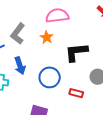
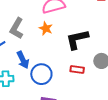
blue circle: (50, 77) -> (41, 74), moved
red rectangle: (76, 93) -> (77, 69), moved

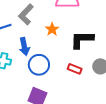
orange star: (46, 28) -> (52, 29), moved

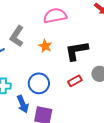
blue arrow: (24, 47) -> (23, 104), moved
red rectangle: (75, 69) -> (75, 81), turned -40

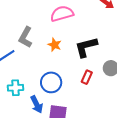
red rectangle: (75, 81) -> (87, 77), turned -32

